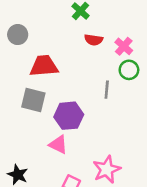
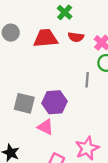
red trapezoid: (44, 66) -> (46, 38), moved
gray square: (33, 100) -> (24, 103), moved

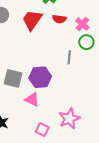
red trapezoid: (46, 38) -> (32, 20), turned -50

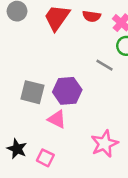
gray line: (69, 57) -> (104, 65), turned -64
pink square: (42, 130) -> (45, 158), moved

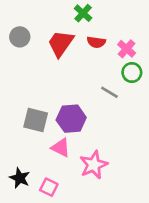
pink star: (104, 144) -> (94, 165), moved

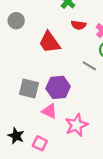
red trapezoid: (61, 43) -> (49, 42), moved, turned -70

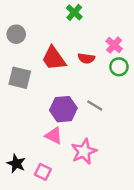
red semicircle: (79, 25) -> (86, 58), moved
gray line: (89, 66) -> (95, 105), moved
gray square: (29, 88) -> (20, 78), moved

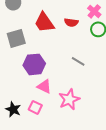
gray square: (20, 78) -> (16, 38), turned -30
purple hexagon: (63, 109) -> (34, 64), moved
pink square: (43, 172) -> (35, 107), moved

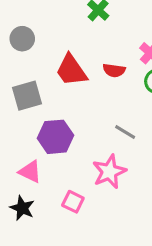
pink triangle: (44, 86) -> (30, 172), moved
pink star: (69, 99) -> (109, 172), moved
pink square: (35, 107) -> (73, 202), moved

